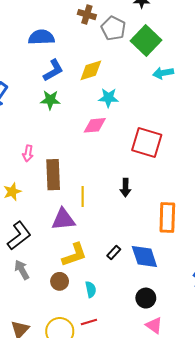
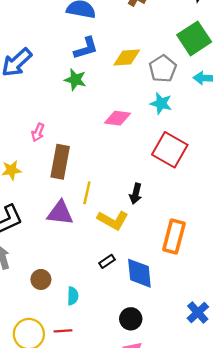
gray pentagon: (113, 28) -> (163, 69), moved
cyan star: (108, 98) -> (161, 103), moved
yellow L-shape: (74, 255) -> (113, 220), moved, turned 36

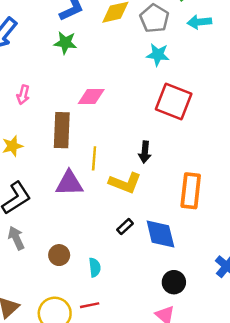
pink diamond: (117, 118) -> (91, 97), moved
pink arrow: (38, 132) -> (23, 95), moved
black circle: (131, 319) -> (174, 282), moved

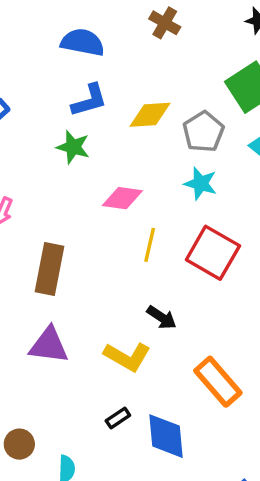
pink diamond: (91, 97) -> (122, 198), moved
black arrow: (145, 152) -> (162, 317), turned -70
yellow line: (94, 158) -> (150, 245), moved
orange rectangle: (191, 191) -> (218, 382), turned -56

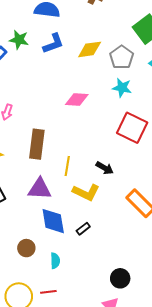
green star: (73, 147) -> (19, 40), moved
yellow line: (150, 245) -> (67, 166), moved
blue diamond: (166, 436) -> (53, 221), moved

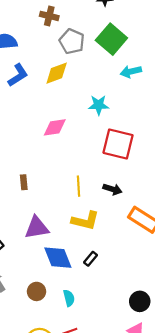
gray pentagon: (122, 57) -> (72, 41), moved
brown rectangle: (37, 144) -> (24, 182), size x0.5
yellow line: (67, 166) -> (79, 186), moved
black arrow: (105, 168) -> (113, 189), moved

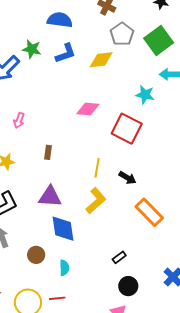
cyan star: (99, 105) -> (145, 95), moved
red square: (118, 144) -> (127, 129), moved
yellow L-shape: (85, 221) -> (96, 201), turned -68
black rectangle: (91, 259) -> (119, 257), moved

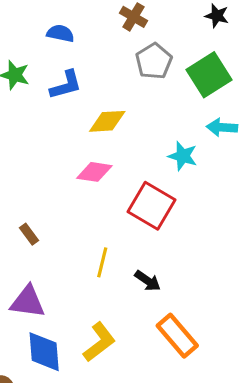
blue semicircle: (60, 20) -> (60, 33), size x0.7
yellow diamond: (101, 60) -> (107, 121), moved
brown rectangle: (48, 152) -> (29, 234), turned -48
yellow L-shape: (96, 201) -> (99, 342), moved

